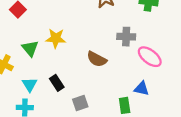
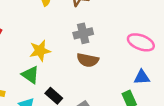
gray cross: (126, 37) -> (83, 33), moved
green triangle: (30, 48) -> (30, 75), moved

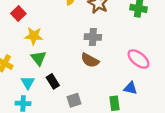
yellow star: (40, 51) -> (34, 36), moved

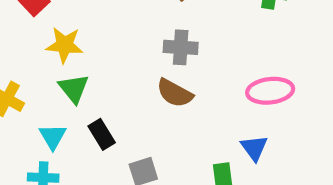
pink ellipse: (138, 59) -> (270, 91), turned -45
blue triangle: (130, 88) -> (254, 148), turned 40

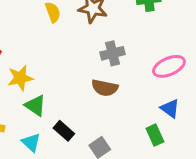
gray cross: (181, 47) -> (112, 53), moved

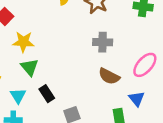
pink ellipse: (169, 66) -> (145, 65), turned -40
brown semicircle: (105, 88) -> (109, 76), moved

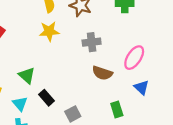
yellow star: (23, 42) -> (49, 31), moved
blue triangle: (137, 99) -> (141, 87), moved

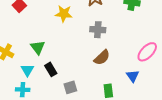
pink ellipse: (134, 58) -> (147, 52), moved
brown semicircle: (102, 73) -> (102, 57), turned -72

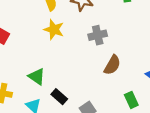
yellow star: (64, 14) -> (54, 30), turned 30

